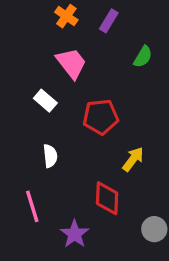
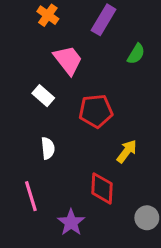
orange cross: (66, 16) -> (48, 15), moved
purple rectangle: (109, 21) -> (104, 20), size x1.4

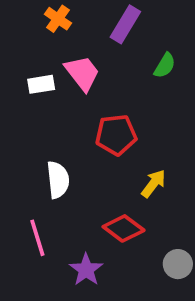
white rectangle: (43, 96) -> (41, 84), moved, turned -50
white semicircle: (48, 148) -> (58, 180), size x1.4
red diamond: (102, 188) -> (124, 228), turned -56

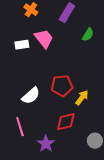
red pentagon: (116, 135) -> (62, 86), moved
white semicircle: (58, 180) -> (31, 96), turned 54
red diamond: (124, 228) -> (66, 122), turned -50

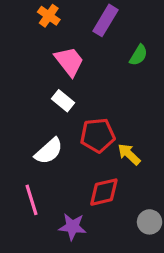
white rectangle: (22, 45) -> (63, 101), moved, turned 48
yellow arrow: (82, 98) -> (129, 154), turned -84
purple star: (46, 144) -> (72, 227), turned -30

